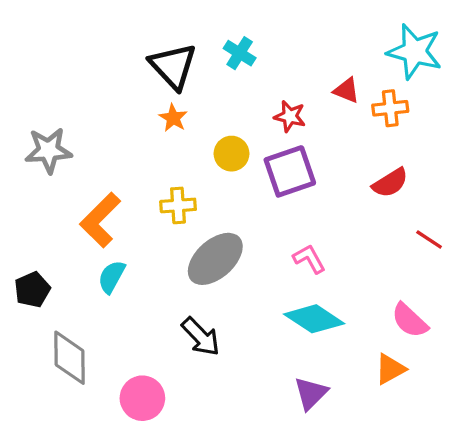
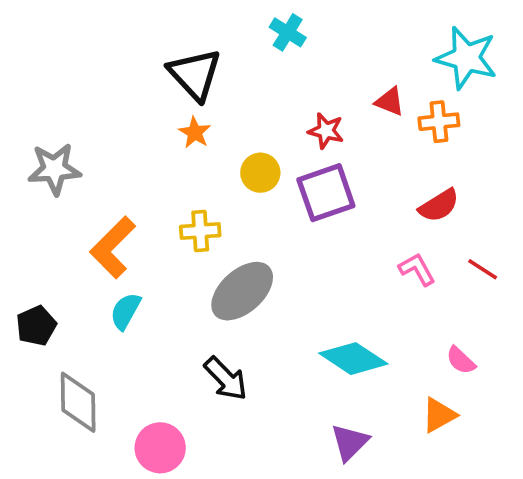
cyan cross: (240, 53) -> (288, 32), moved
pink L-shape: (309, 259) -> (417, 269), moved
pink semicircle: (410, 320) -> (461, 360), size x0.7

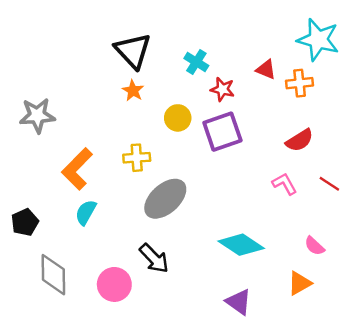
cyan cross: (288, 32) -> (196, 62), moved
purple triangle: (350, 442) -> (239, 302), turned -40
pink circle: (160, 448) -> (114, 284), moved

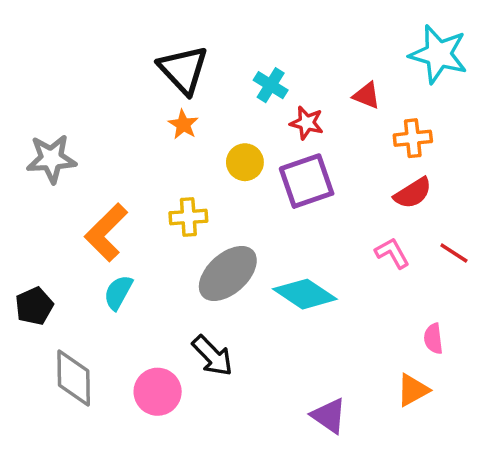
orange cross: (300, 83) -> (413, 138), moved
cyan diamond: (241, 245) -> (305, 294), moved
pink semicircle: (314, 246) -> (433, 339), turned 40

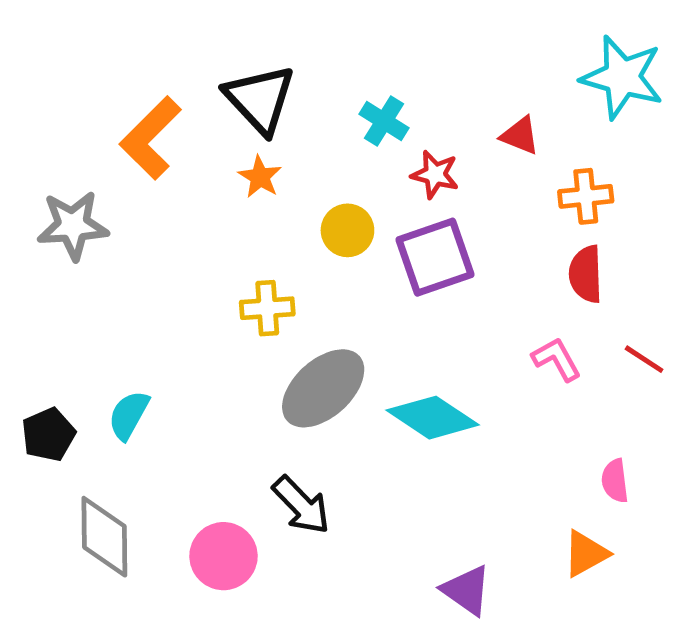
red semicircle: (413, 193) -> (586, 274), turned 120
orange L-shape: (106, 232) -> (151, 138), moved
cyan semicircle: (118, 292) -> (129, 415), moved

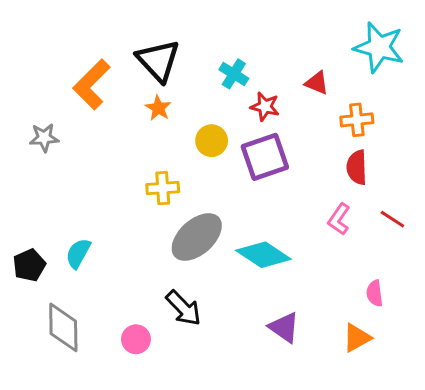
gray star: (73, 225) -> (44, 138), size x0.7
pink L-shape: (557, 359) -> (339, 219), turned -116
pink circle: (223, 556) -> (136, 339), size x0.7
purple triangle: (467, 590) -> (284, 327), moved

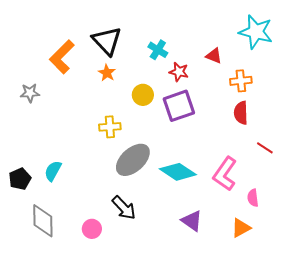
pink L-shape: (339, 219) -> (225, 174), moved, size x1.6

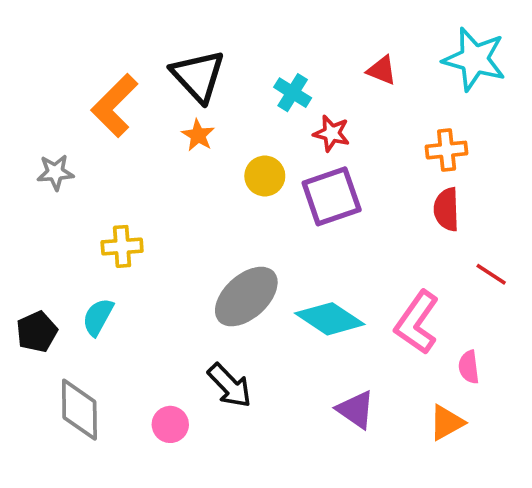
red triangle: (214, 56) -> (382, 70), moved
yellow cross: (110, 127) -> (122, 246), moved

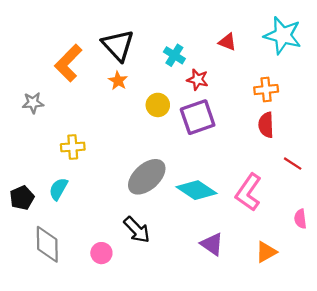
pink semicircle: (469, 367) -> (300, 219), moved

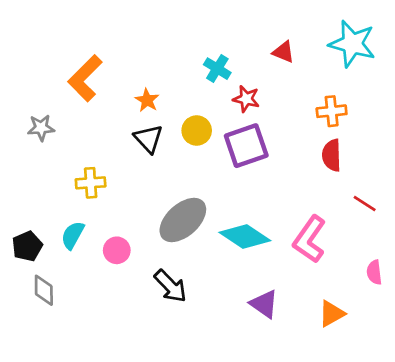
black triangle: (118, 45) -> (148, 139), moved, size x0.7
gray diamond: (47, 244) -> (44, 290), moved, size x0.7
pink circle: (101, 253) -> (117, 250), moved

